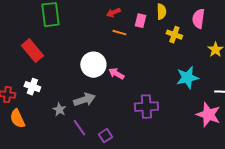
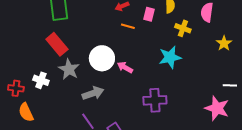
red rectangle: (32, 51) -> (57, 44), moved
cyan star: (187, 78) -> (170, 57), moved
gray star: (59, 110) -> (69, 69), moved, size x1.5

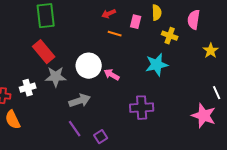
gray star: (69, 69) -> (56, 77), turned -30
white cross: (41, 80) -> (28, 88), turned -35
white line: (230, 85) -> (217, 93), turned 64

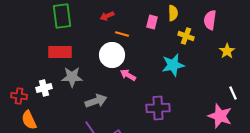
red arrow: (109, 14) -> (107, 16), moved
orange line: (115, 34) -> (122, 34), moved
red rectangle: (44, 52) -> (60, 52), turned -50
white circle: (89, 66) -> (112, 55), moved

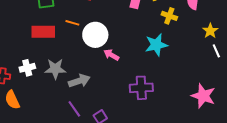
orange line: (122, 34) -> (72, 23), moved
gray star: (72, 77) -> (55, 69), moved
white line: (233, 93) -> (216, 51), moved

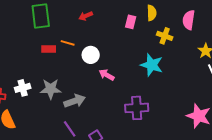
red rectangle: (43, 32) -> (49, 49), moved, size x0.6
white circle: (95, 35) -> (91, 55), size x0.7
cyan star: (156, 45) -> (152, 65), turned 30

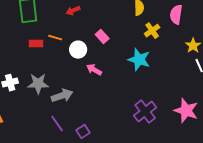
pink rectangle: (131, 22) -> (102, 37), moved, turned -56
yellow cross: (165, 36) -> (152, 31), turned 35
purple cross: (137, 108) -> (145, 112), moved, turned -35

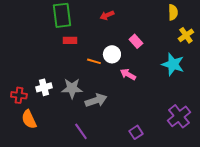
orange line: (55, 38) -> (94, 61), moved
red rectangle: (36, 44) -> (70, 40), moved
purple line: (57, 124) -> (81, 131), moved
purple square: (83, 132) -> (136, 132), moved

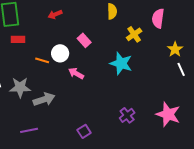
yellow semicircle: (173, 12) -> (112, 11), moved
purple cross: (179, 116) -> (127, 115), size x0.7
purple line: (81, 131) -> (29, 130), turned -66

